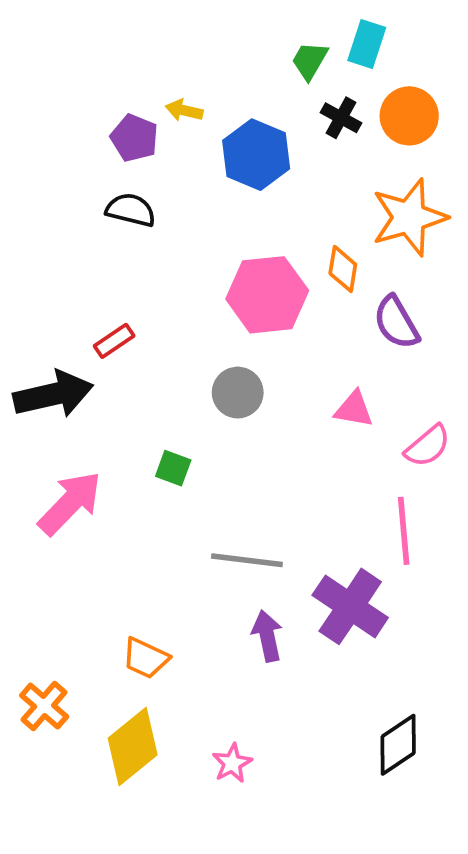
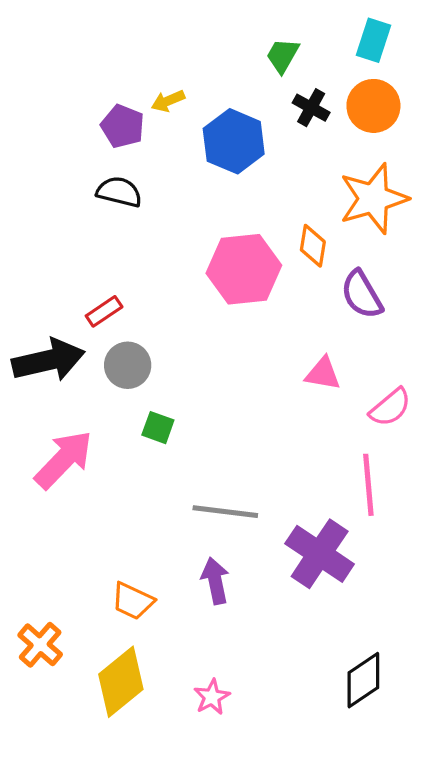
cyan rectangle: (367, 44) -> (373, 40), moved
yellow arrow: (184, 110) -> (168, 101), turned -36
gray circle: (238, 393) -> (128, 365), moved
purple arrow: (267, 636) -> (215, 581), moved

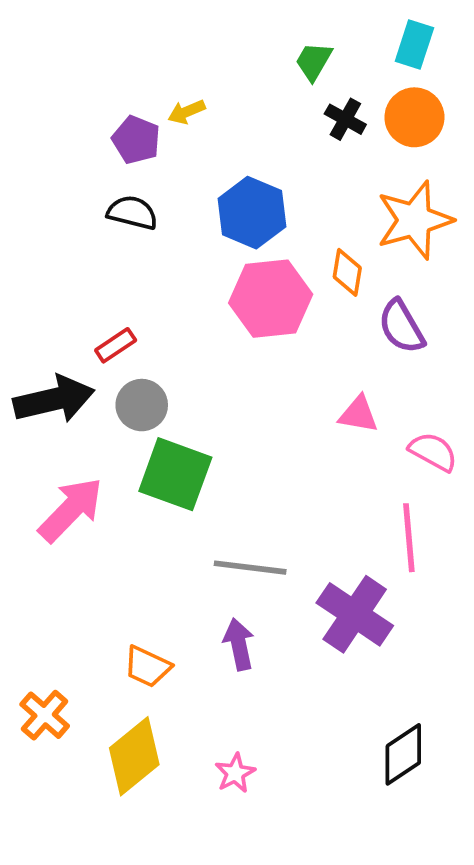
blue hexagon: (234, 141) -> (252, 213), moved
pink semicircle: (390, 407) -> (433, 452), turned -111
green square: (158, 428) -> (175, 474), size x2.0

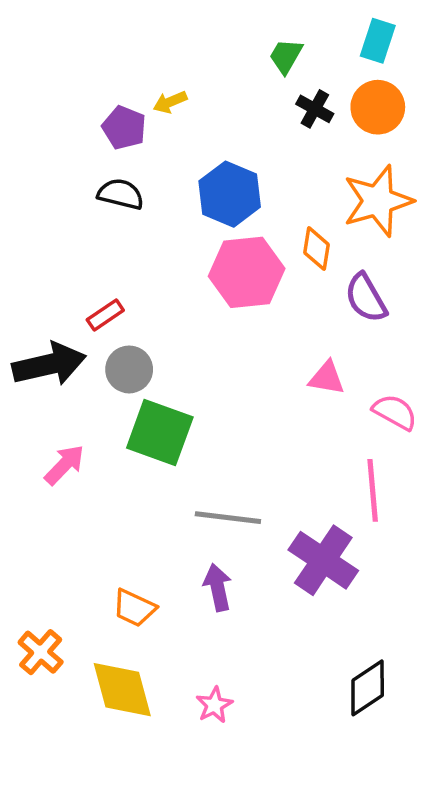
pink arrow: (71, 510) -> (64, 465), size x0.7
yellow diamond: (134, 756) -> (122, 690), turned -66

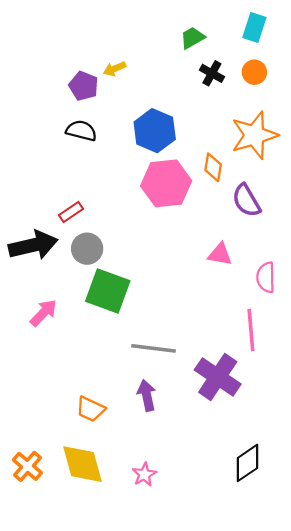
green trapezoid: (286, 56) -> (192, 38), turned 30
orange circle: (378, 107) -> (254, 72), size x0.7
pink semicircle: (395, 412) -> (266, 277), turned -120
orange cross: (41, 652) -> (27, 466), moved

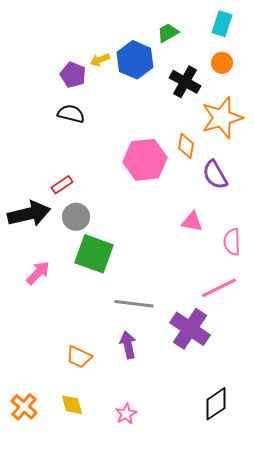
black cross: (212, 73) -> (185, 82), moved, size x1.4
blue hexagon: (155, 131) -> (135, 60), moved
pink line: (251, 330) -> (219, 288), turned 69
yellow diamond: (82, 464) -> (72, 405), size x0.6

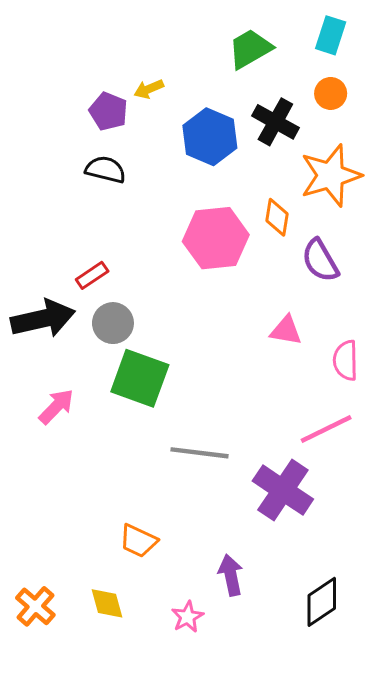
green trapezoid: (168, 33) -> (250, 49), size x1.4
blue hexagon: (135, 60) -> (210, 137), moved
purple arrow: (128, 345) -> (231, 575), moved
orange trapezoid: (79, 357) -> (138, 541), moved

